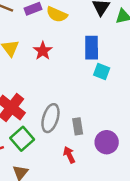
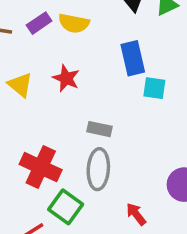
gray rectangle: (78, 126) -> (100, 129), moved, turned -56

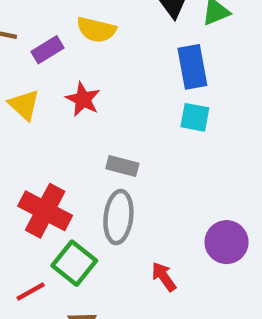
purple rectangle: (39, 23) -> (48, 50), moved
blue rectangle: (133, 58) -> (192, 67), moved

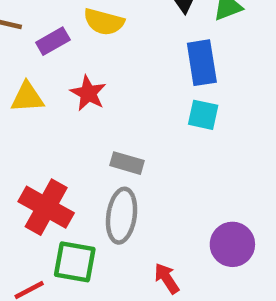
yellow triangle: (24, 105) -> (27, 97), turned -48
green square: (74, 263) -> (75, 262), turned -30

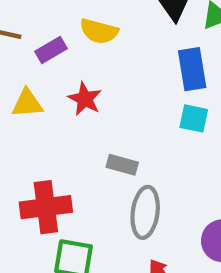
red cross: (46, 207) -> (46, 207), turned -36
gray ellipse: (122, 216) -> (145, 212), moved

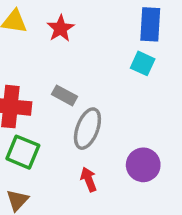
gray rectangle: (122, 165) -> (64, 95), moved

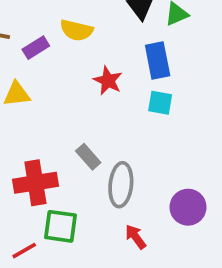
red star: (61, 28) -> (108, 81), moved
gray rectangle: (64, 95) -> (88, 157), turned 35

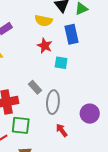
yellow semicircle: (77, 30) -> (44, 21), moved
cyan square: (160, 103) -> (61, 63), moved

